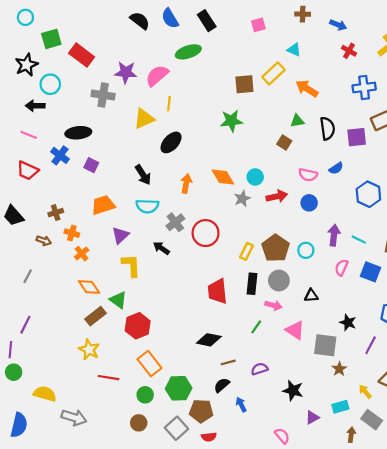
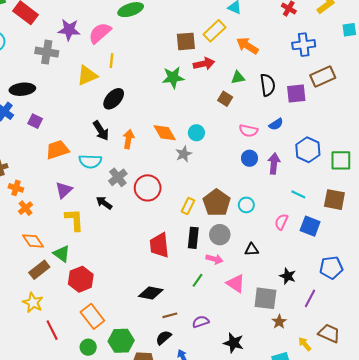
black arrow: (143, 175) -> (101, 131), moved
red arrow: (277, 196) -> (204, 64), moved
orange trapezoid: (103, 205) -> (57, 150), moved
purple arrow: (334, 235) -> (274, 164), moved
red line: (108, 378) -> (52, 330), turned 54

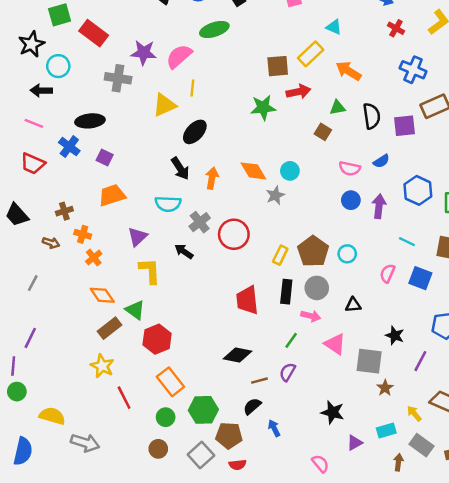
blue cross: (304, 45) -> (413, 70), turned 30
orange trapezoid: (57, 150) -> (112, 195), moved
purple semicircle: (201, 322) -> (287, 372), moved, turned -42

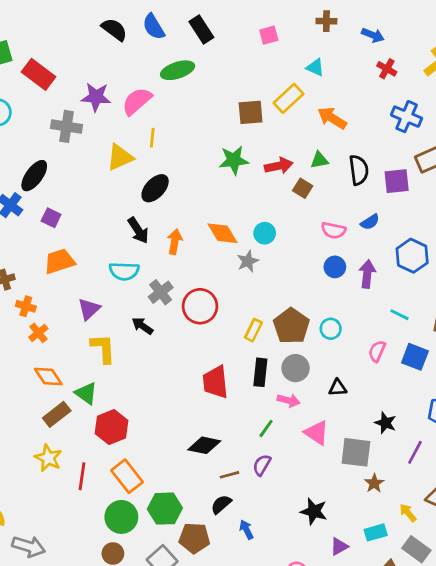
red arrow: (298, 92) -> (279, 166), moved
black ellipse: (90, 121) -> (34, 176), turned -48
red line: (124, 398) -> (82, 476), moved, turned 35
green circle: (166, 417) -> (121, 517), size x1.5

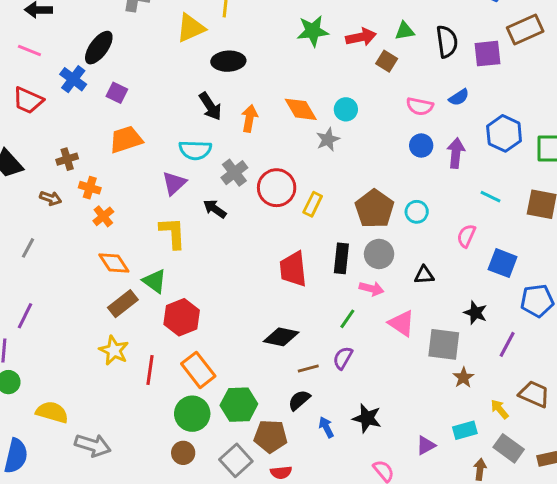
black ellipse: (155, 188) -> (228, 61), turned 44
purple triangle: (89, 309) -> (174, 183), moved
yellow rectangle: (253, 330) -> (313, 204), moved
blue square: (415, 357) -> (503, 263), moved
black star: (314, 511) -> (367, 418), moved

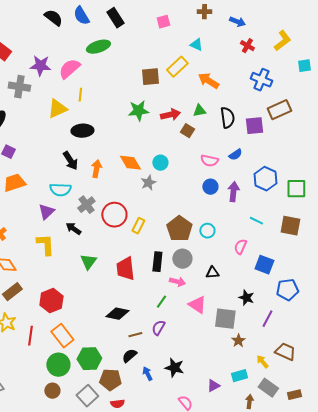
green triangle: (155, 281) -> (88, 262), moved, turned 30

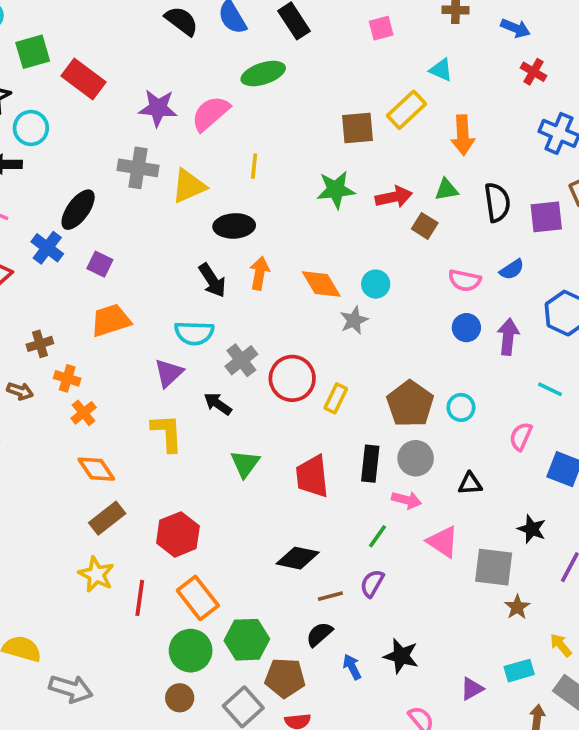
orange arrow: (208, 81) -> (463, 135), turned -125
gray cross: (19, 87) -> (138, 168), moved
yellow line: (80, 95) -> (254, 166), moved
orange arrow: (96, 169) -> (260, 273), moved

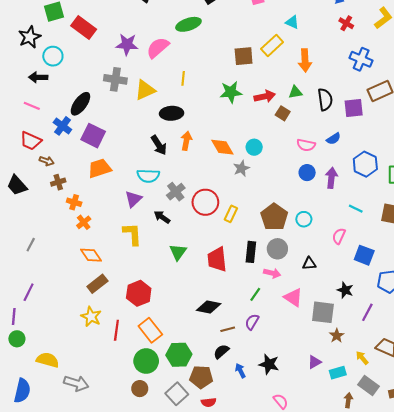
purple square: (100, 264) -> (93, 136), size x1.6
brown arrow: (20, 391) -> (47, 161), moved
purple triangle: (472, 689) -> (314, 362), moved

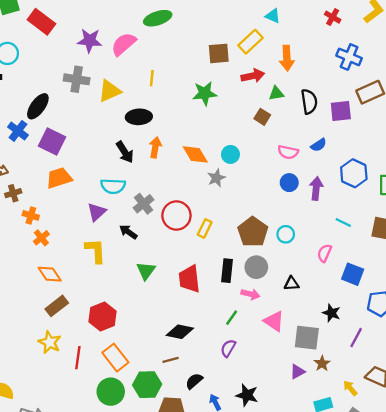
red arrow: (265, 96) -> (253, 76), moved
brown line: (228, 329) -> (171, 360), moved
purple triangle: (314, 362) -> (297, 372), moved

